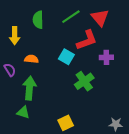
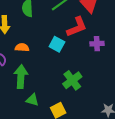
green cross: (84, 81) -> (72, 80), moved
green triangle: (23, 112) -> (32, 100), moved

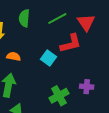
purple cross: (97, 44) -> (87, 87), moved

